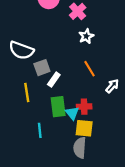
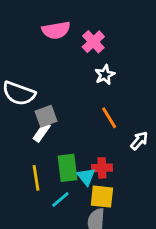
white rectangle: (54, 80) -> (42, 132), moved
yellow line: (27, 92) -> (36, 178), moved
cyan line: (40, 130) -> (60, 199), moved, turned 56

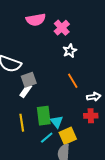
white arrow: (139, 141) -> (94, 97), turned 40
red cross: (102, 168) -> (91, 116), moved
yellow square: (102, 197) -> (68, 136), turned -30
cyan line: (60, 199) -> (47, 138), moved

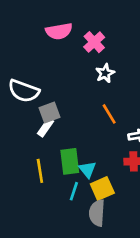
cyan line: (47, 138) -> (74, 191), turned -32

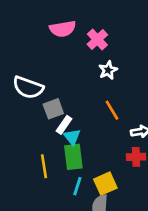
white rectangle: (45, 127) -> (64, 125), moved
cyan triangle: (87, 169) -> (72, 137), moved

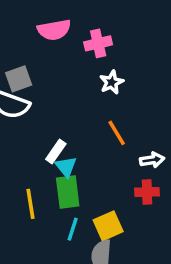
pink cross: (97, 39) -> (98, 43), turned 30
gray square: (53, 109) -> (19, 79), moved

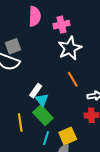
pink semicircle: (54, 30) -> (35, 16), turned -78
white star: (112, 82) -> (70, 48), size x1.6
green rectangle: (68, 192) -> (43, 115), turned -36

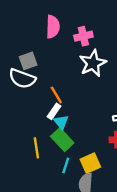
orange line: (73, 79) -> (56, 95), moved

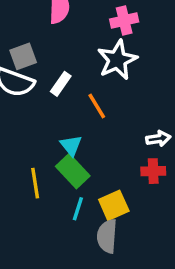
pink cross: (83, 36) -> (124, 20), moved
orange line: (56, 95) -> (97, 106), moved
white rectangle: (54, 111) -> (61, 84), moved

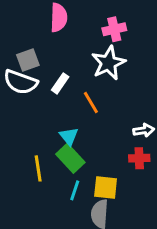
yellow square: (114, 205) -> (106, 188), turned 30

